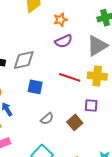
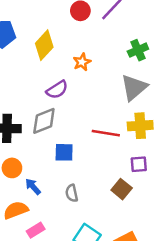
purple semicircle: (64, 41) -> (57, 90), moved
gray semicircle: (47, 119) -> (72, 193), moved, turned 128

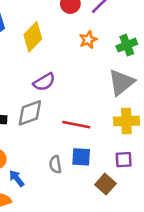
orange star: (82, 62) -> (88, 40), moved
red line: (106, 133) -> (76, 125), moved
blue square: (64, 152) -> (81, 157), moved
gray semicircle: (72, 193) -> (55, 164), moved

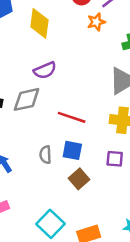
yellow diamond: (33, 37) -> (39, 23), turned -44
orange star: (88, 40) -> (96, 22), moved
brown square: (105, 184) -> (79, 179), moved

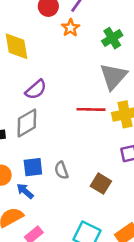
red line: (72, 117) -> (91, 109), moved
blue square: (72, 150) -> (33, 167), moved

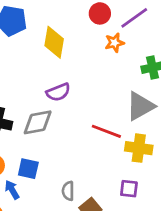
gray semicircle: (61, 170) -> (68, 191), moved

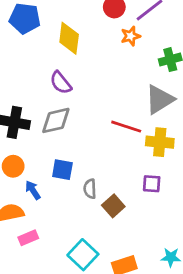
purple semicircle: (58, 92) -> (61, 83), moved, turned 75
blue square: (28, 169) -> (62, 170), moved

